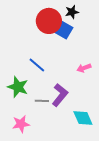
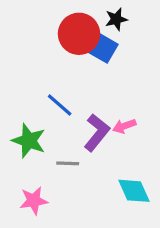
pink arrow: (84, 68) -> (124, 126), moved
purple L-shape: (60, 95) -> (97, 133), moved

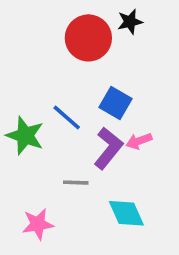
blue square: (103, 48) -> (115, 103), moved
green star: (29, 141) -> (25, 136), moved
cyan diamond: (134, 191) -> (126, 213), moved

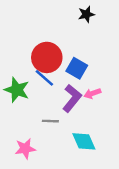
red circle: (88, 38) -> (47, 57), moved

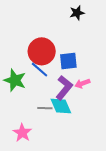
blue square: (77, 68) -> (68, 61), turned -36
cyan diamond: (84, 141) -> (61, 106), moved
pink star: (25, 149) -> (22, 133), turned -30

